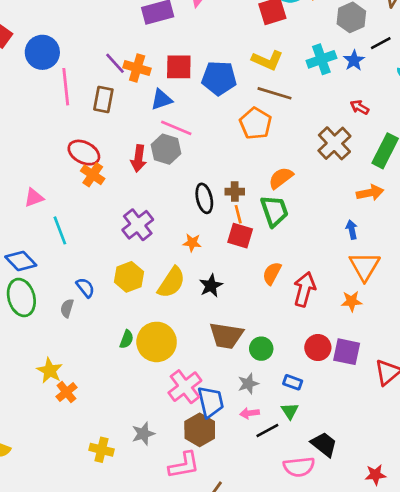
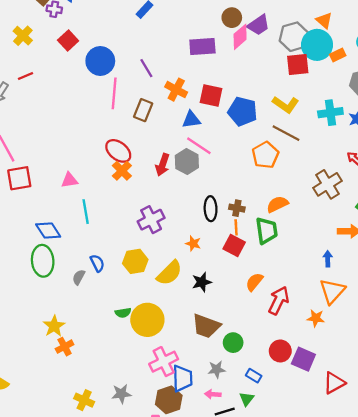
purple line: (115, 63) -> (146, 68), moved
green semicircle: (127, 339) -> (123, 313), turned 49

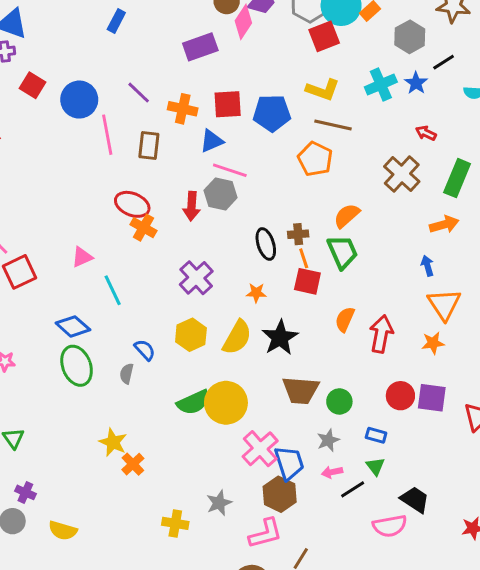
black star: (202, 282) -> (280, 338), size x1.4
green semicircle: (123, 313) -> (193, 402), size x1.6

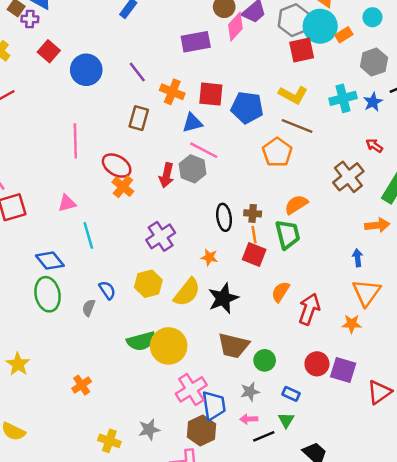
pink line: (107, 135) -> (75, 141), moved
yellow star: (113, 442) -> (18, 364), moved

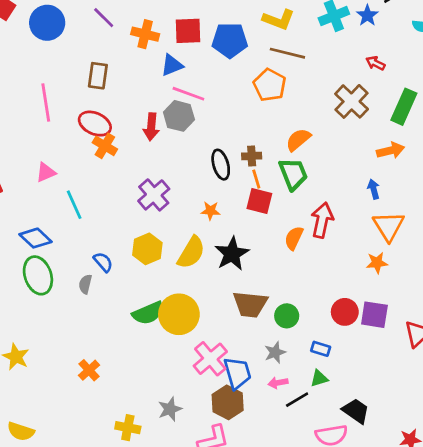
brown rectangle: (139, 118) -> (98, 76), moved
red arrow: (309, 309) -> (322, 220), moved
green triangle: (286, 420) -> (319, 378), turned 49

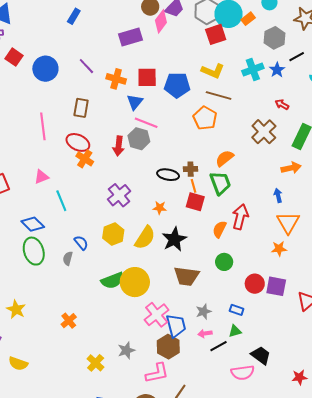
blue triangle: (172, 65) -> (135, 102), turned -30
black ellipse: (221, 165) -> (168, 175), turned -65
green circle: (287, 316) -> (224, 262), moved
yellow cross: (128, 428) -> (96, 363), turned 30

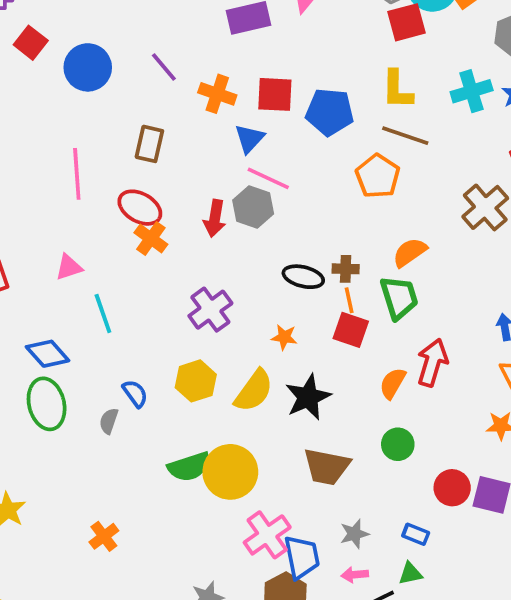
yellow L-shape: (213, 71) -> (397, 90), turned 65

